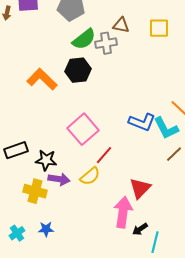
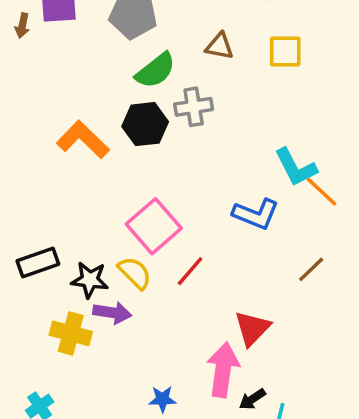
gray cross: (106, 43) -> (194, 107), moved
cyan L-shape: (166, 128) -> (296, 167), moved
yellow semicircle: (90, 176) -> (135, 273), moved, turned -95
blue star: (46, 229) -> (162, 399), moved

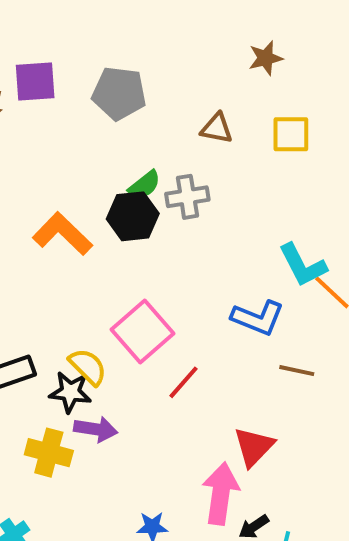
green semicircle: (155, 70) -> (144, 185), moved, size x0.7
brown line: (311, 269) -> (297, 371), moved, turned 56
yellow semicircle: (135, 273) -> (88, 367), moved

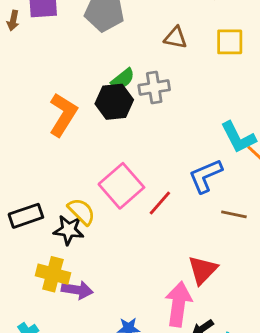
orange L-shape: (62, 234) -> (63, 115), turned 78
blue L-shape: (258, 318) -> (205, 176), turned 135
red line: (184, 382) -> (160, 203), moved
purple arrow: (96, 429) -> (77, 290), moved

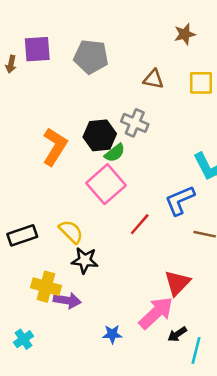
green semicircle: (123, 79) -> (115, 153), moved
gray cross: (154, 88) -> (135, 123), turned 32
pink square: (121, 186) -> (106, 184), moved
black star: (69, 230) -> (85, 260), moved
pink arrow: (178, 304) -> (156, 313), turned 39

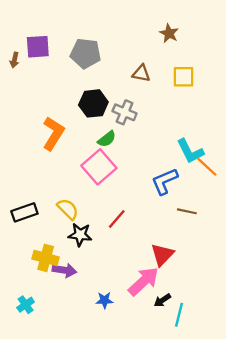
brown star: (185, 34) -> (169, 33), turned -30
black hexagon: (100, 135) -> (93, 103), moved
red line: (140, 224) -> (117, 219), moved

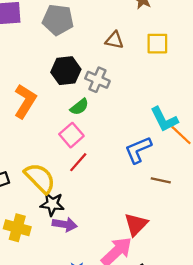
pink square: (99, 167) -> (71, 135), size x0.7
yellow semicircle: (68, 209) -> (40, 178), size x1.4
red line: (117, 219) -> (78, 162), moved
purple arrow: (64, 270) -> (65, 224), moved

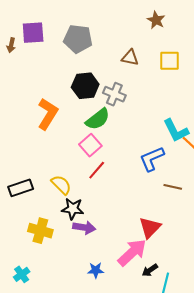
green semicircle: (79, 107) -> (98, 119), size x1.4
yellow semicircle: (40, 178) -> (61, 185), size x0.7

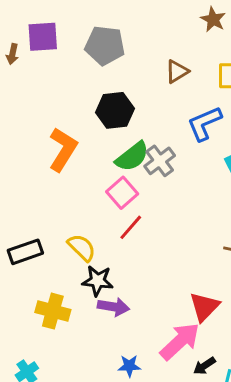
brown triangle: (130, 58) -> (177, 71), turned -42
gray cross: (114, 94) -> (160, 161), moved, turned 30
blue L-shape: (152, 159) -> (204, 123), moved

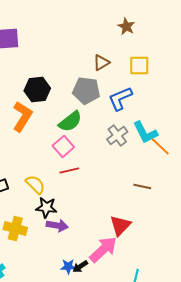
gray pentagon: (105, 45) -> (86, 90), moved
black hexagon: (115, 110) -> (37, 89), moved
gray cross: (160, 161) -> (117, 135), moved
red line: (131, 227) -> (69, 170), turned 36
black arrow: (204, 366) -> (80, 266), moved

